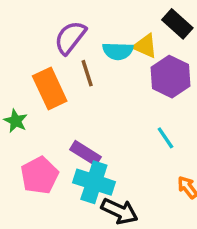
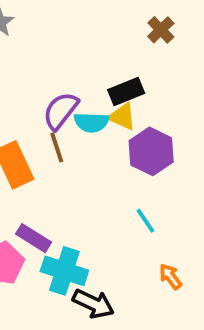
black rectangle: (177, 24) -> (126, 92), moved, turned -64
purple semicircle: (70, 37) -> (61, 111), moved
purple rectangle: (85, 153) -> (34, 238), moved

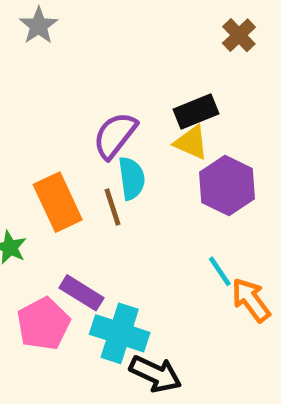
cyan semicircle: (91, 122) -> (132, 178), moved, turned -100
brown line: (57, 147) -> (113, 207), moved
orange arrow: (170, 277) -> (251, 300), moved, size x1.4

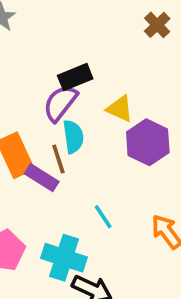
black rectangle: (196, 112) -> (75, 77), moved
cyan line: (220, 271) -> (103, 217), moved
purple rectangle: (82, 293) -> (42, 178), moved

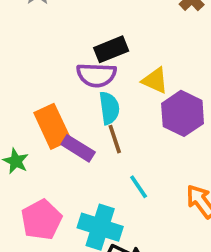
purple semicircle: (60, 103) -> (96, 75), turned -126
brown line: (58, 159) -> (115, 139), moved

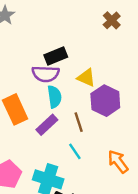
brown line: (115, 139) -> (79, 122), moved
purple rectangle: (78, 148) -> (47, 125), moved, turned -75

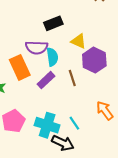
purple semicircle: (46, 74) -> (37, 47), moved
cyan line: (75, 151) -> (74, 123), moved

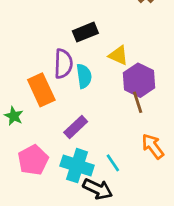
purple semicircle: (37, 47) -> (63, 64), turned -90
brown line: (72, 78) -> (138, 102), moved
purple rectangle: (46, 80) -> (76, 127), moved

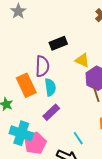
cyan semicircle: (84, 76) -> (50, 87), moved
pink pentagon: (33, 160) -> (35, 143), moved
cyan cross: (77, 166) -> (21, 133), moved

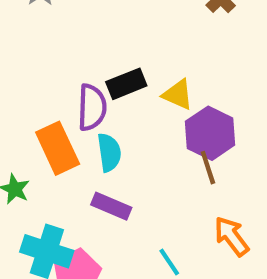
black rectangle: (58, 43) -> (126, 84), moved
purple rectangle: (51, 112) -> (111, 206), turned 66

